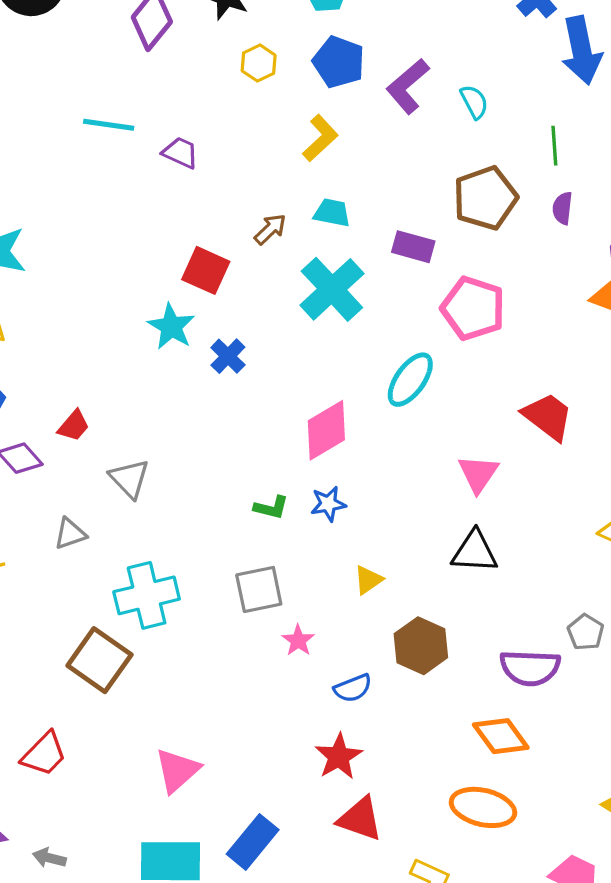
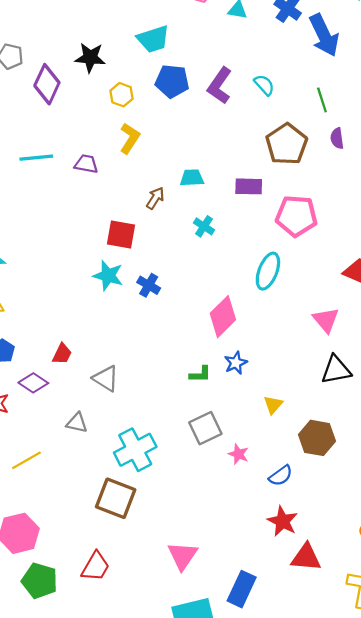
yellow L-shape: (320, 138) -> (130, 138), moved
cyan cross: (332, 289) -> (204, 226), size x0.5
gray triangle: (70, 534) -> (77, 423), turned 45

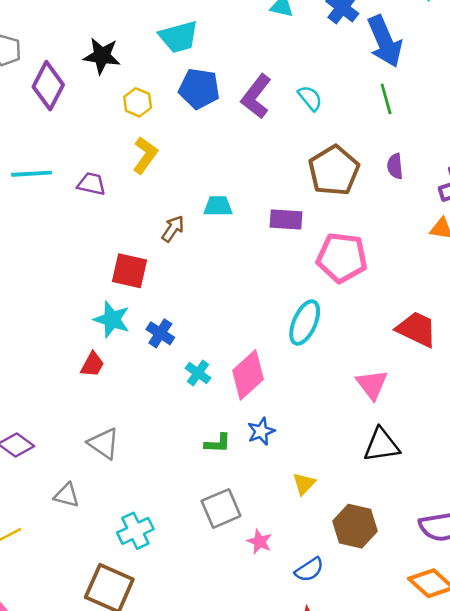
green line: (322, 100) -> (386, 99), moved
cyan cross: (204, 226) -> (198, 373), moved
red trapezoid: (62, 354) -> (92, 365), moved
cyan cross: (135, 450) -> (135, 531), size x0.7

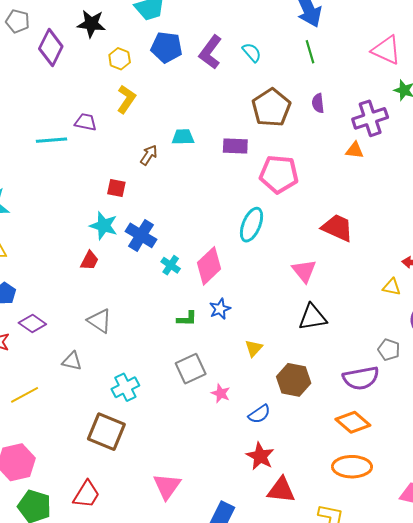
cyan line: (32, 174) -> (51, 140), moved
red square: (130, 271) -> (116, 188), size x0.7
blue cross: (160, 333) -> (141, 235), size x1.4

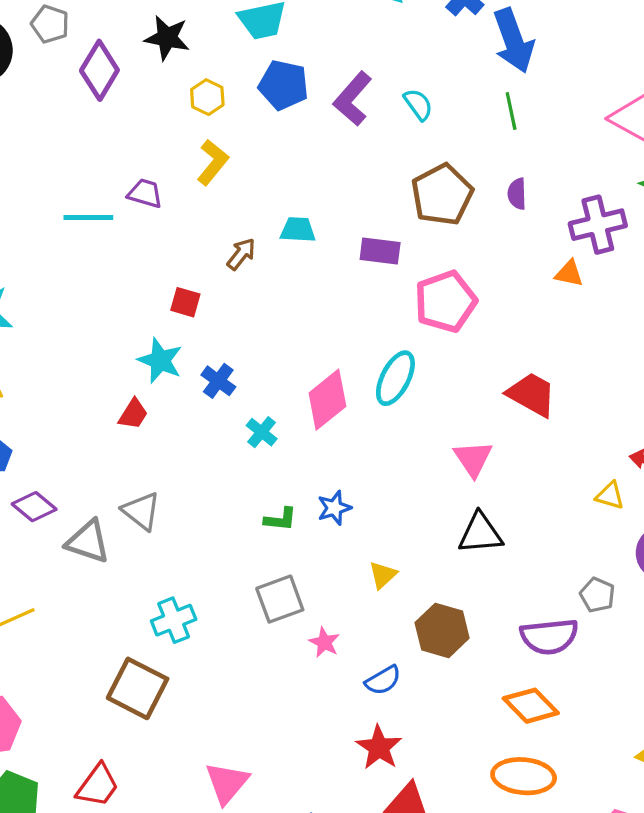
pink pentagon: (279, 174) -> (446, 301), turned -30
blue cross: (141, 235) -> (218, 381), size x0.7
pink diamond: (209, 266) -> (327, 400), moved
gray triangle: (72, 361) -> (88, 542), moved, size x1.4

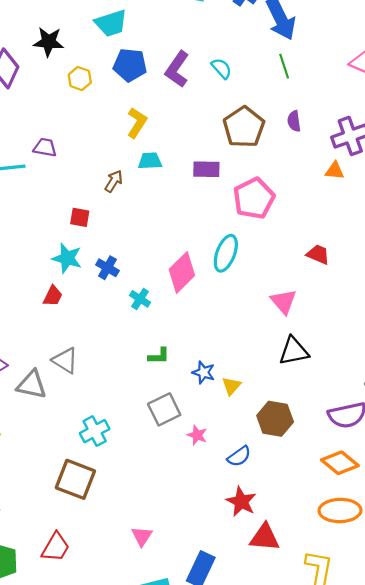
yellow L-shape: (213, 162) -> (137, 123), moved
red trapezoid: (532, 394) -> (318, 254), size x0.7
blue star: (334, 508) -> (203, 372), moved, turned -30
pink triangle: (227, 783) -> (142, 536), size x0.7

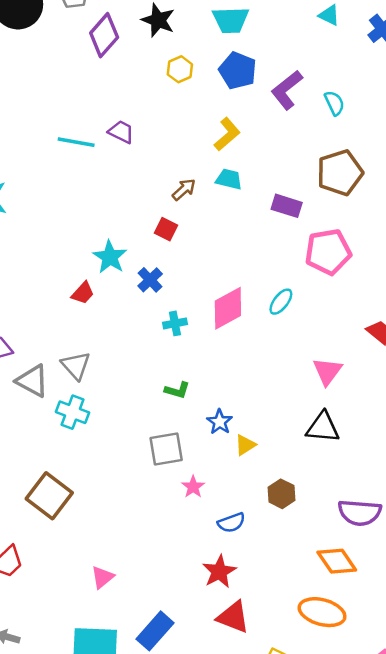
red square: (80, 217) -> (166, 229), moved
cyan ellipse: (226, 253) -> (281, 302), size x0.7
cyan cross: (140, 299) -> (175, 323), turned 30
brown hexagon: (275, 419) -> (282, 494), size x0.7
cyan cross: (95, 431) -> (73, 412), moved, turned 32

